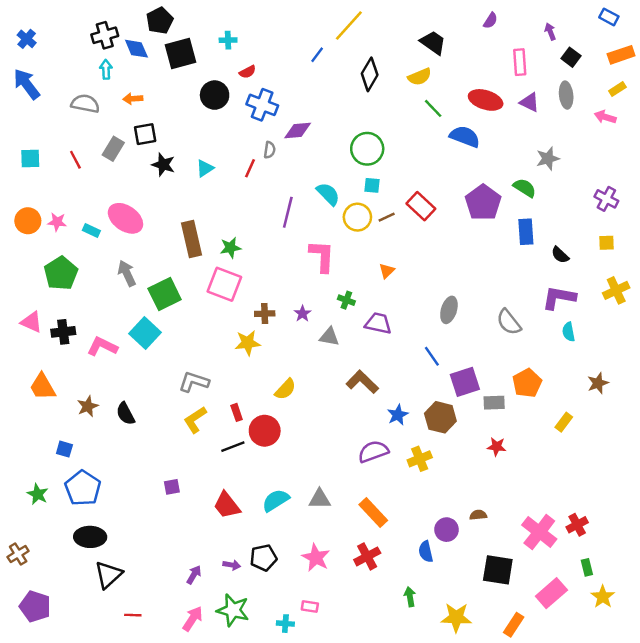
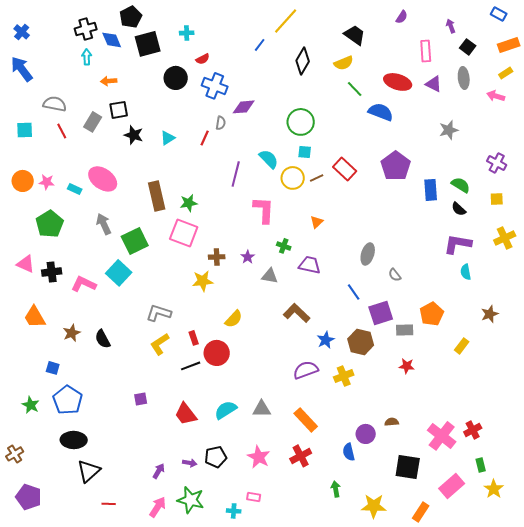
gray semicircle: (85, 104) -> (55, 104), moved
green semicircle: (525, 188) -> (461, 185), moved
gray semicircle: (509, 322) -> (395, 275), moved, size x0.6

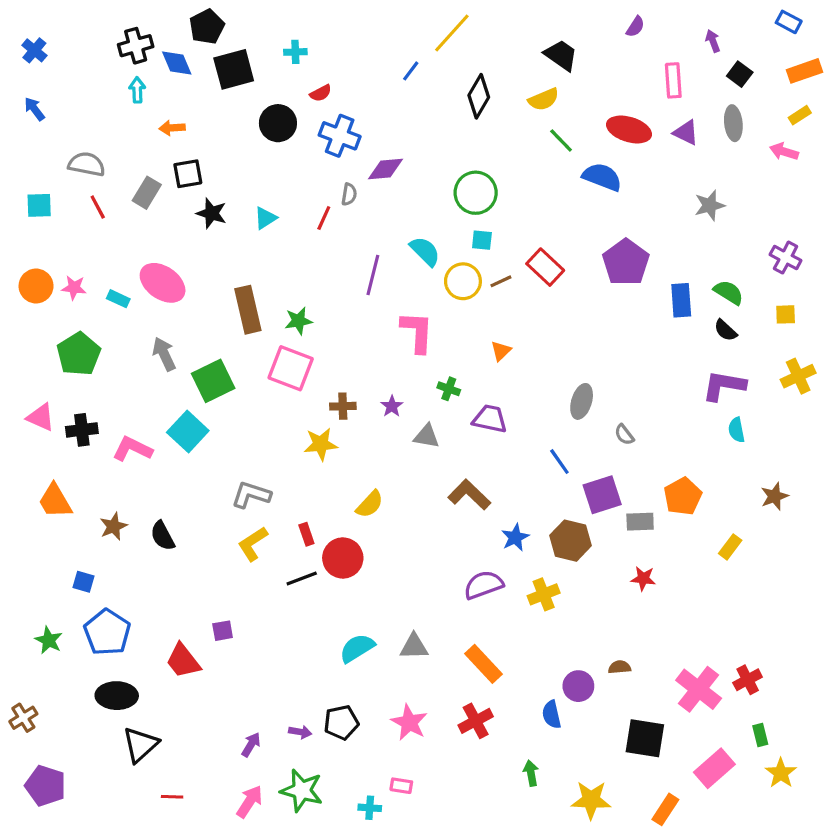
blue arrow: (22, 69) -> (34, 109), size x0.6
red trapezoid: (186, 414) -> (183, 661), moved

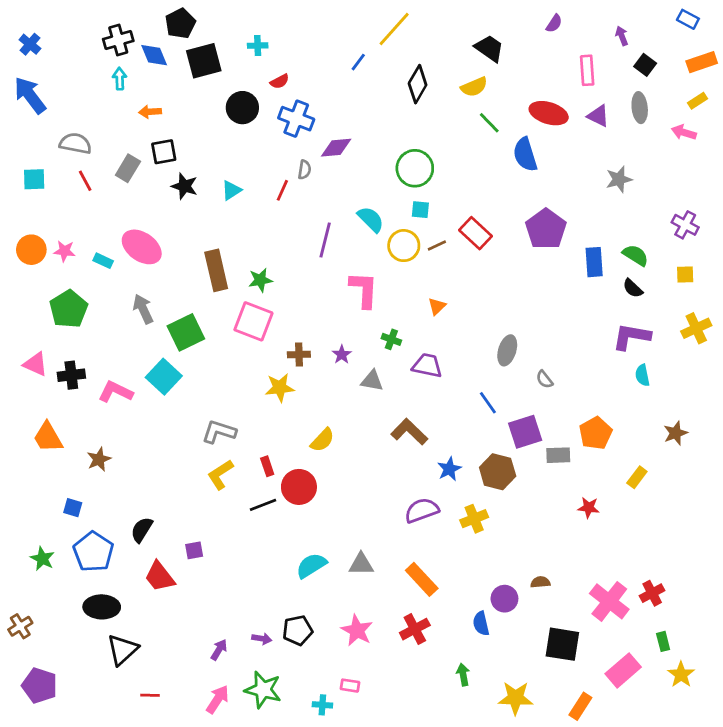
blue arrow: (34, 109) -> (30, 95), size x1.8
blue semicircle: (602, 177) -> (525, 154), turned -128
black semicircle: (163, 536) -> (142, 530), moved, turned 60
red star: (643, 579) -> (589, 508), moved

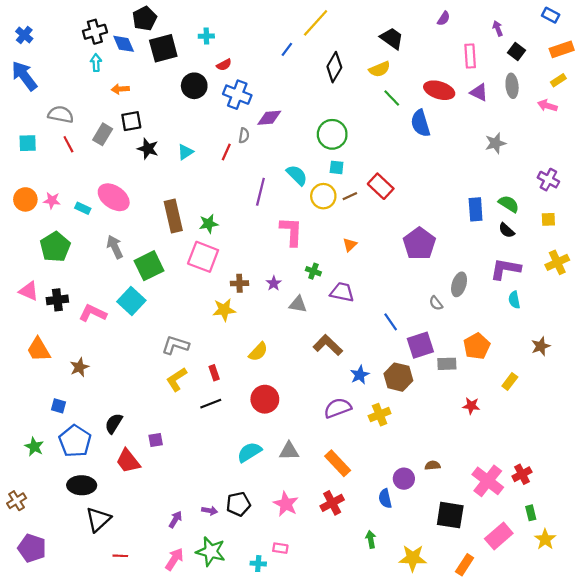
purple pentagon: (546, 229) -> (419, 244), moved
gray ellipse: (507, 350) -> (459, 284), moved
red circle: (299, 487) -> (265, 399), moved

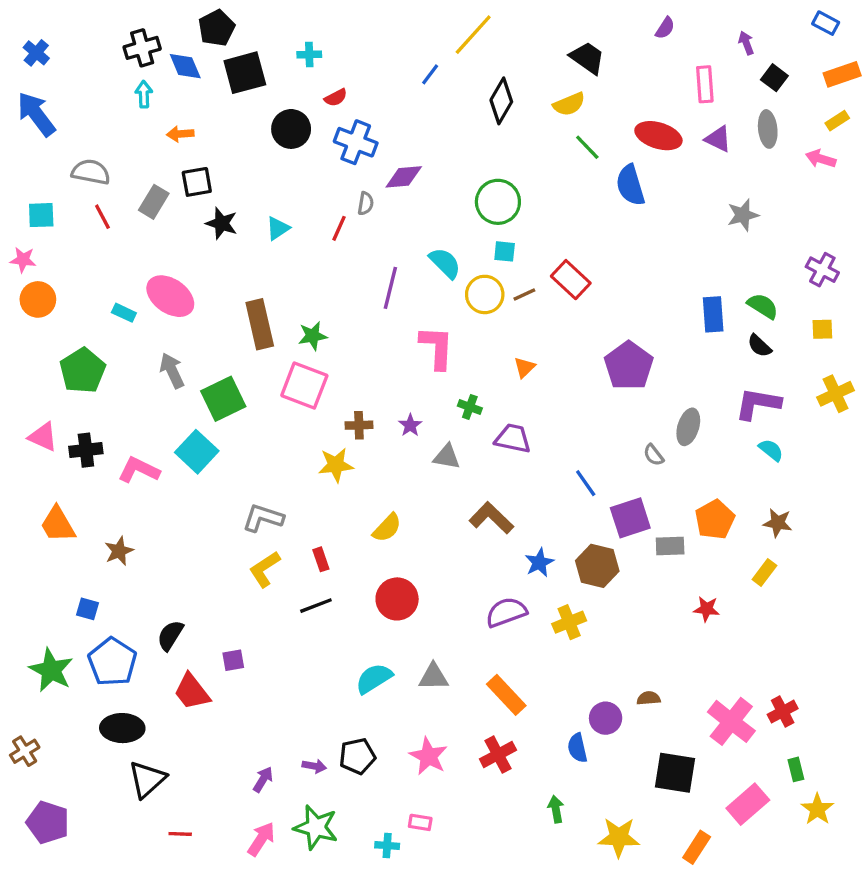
pink star: (52, 201) -> (23, 260), moved
cyan semicircle: (514, 300) -> (771, 450), turned 140
brown star: (541, 346) -> (778, 523), moved, turned 30
green star: (34, 447) -> (51, 670), size x1.5

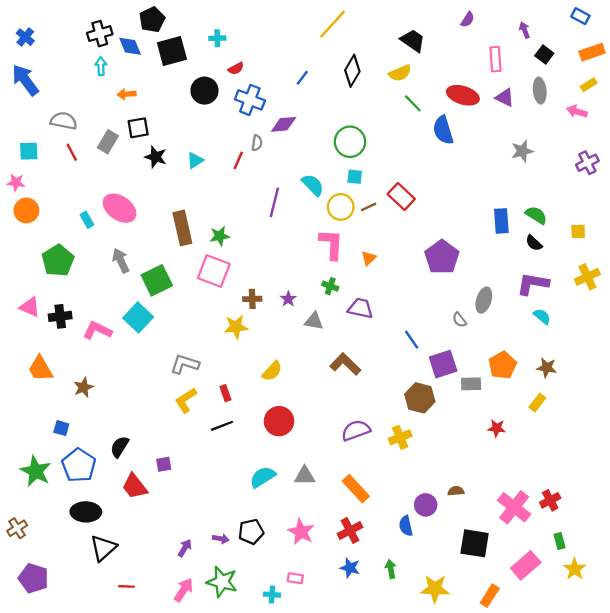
blue line: (430, 74) -> (302, 78), moved
purple cross: (822, 270) -> (587, 163), moved, turned 35
cyan rectangle: (124, 313) -> (87, 220), turned 35
pink L-shape: (437, 347) -> (331, 244), moved
blue star: (539, 563) -> (350, 568), moved, turned -30

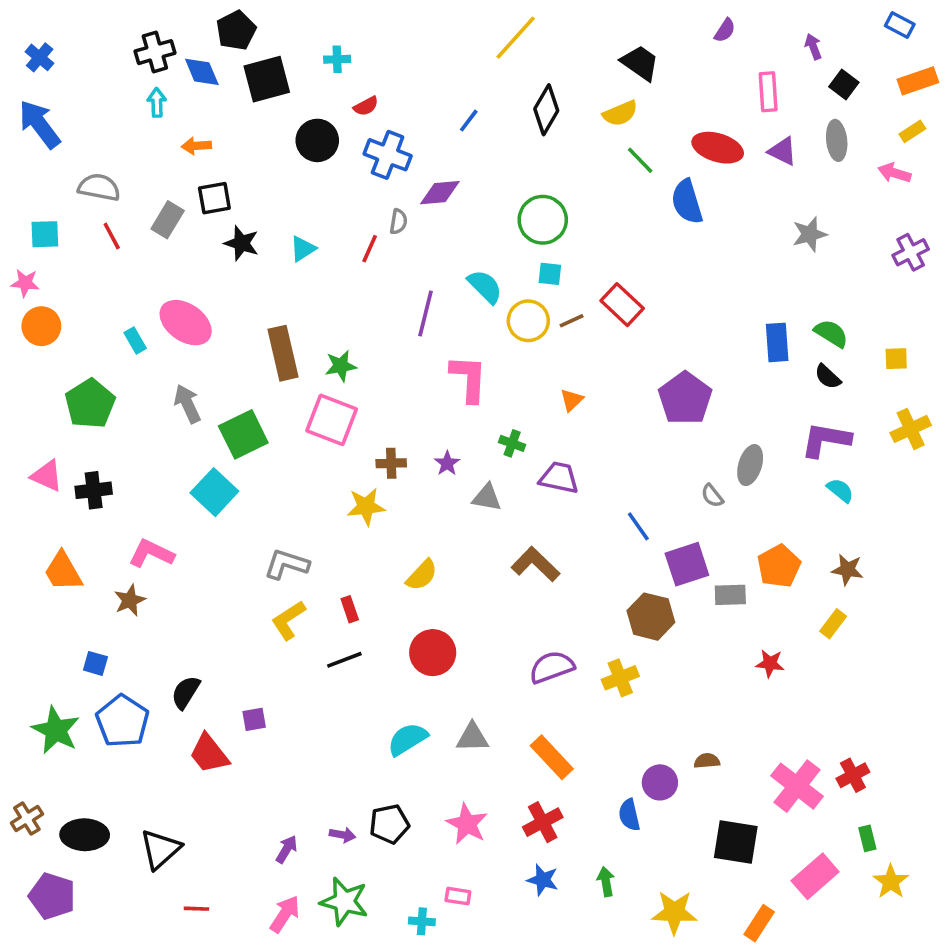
pink L-shape: (331, 244) -> (469, 378), moved
pink L-shape: (97, 330) -> (151, 553), moved
black ellipse: (86, 512) -> (85, 835), moved

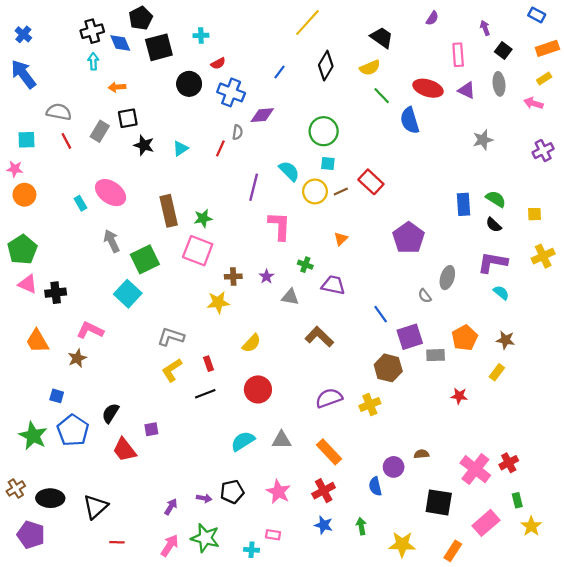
green pentagon: (90, 404) -> (22, 250), moved

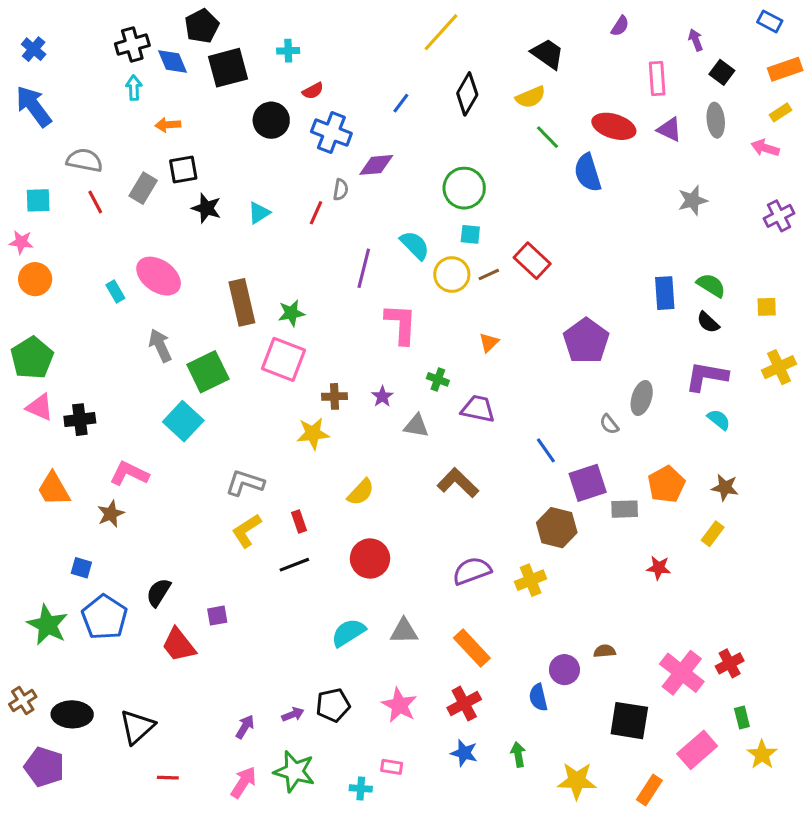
purple arrow: (204, 498) -> (293, 714), turned -32

